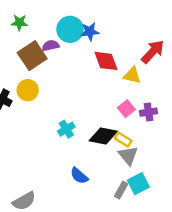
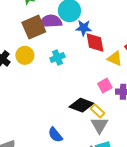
blue star: (90, 32) -> (84, 28), moved
purple semicircle: (50, 46) -> (51, 21), size x1.5
cyan cross: (66, 129) -> (57, 58), moved

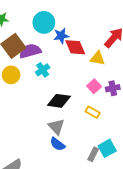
purple semicircle: (51, 21) -> (30, 51), moved
black diamond: (81, 105) -> (59, 101), moved
gray triangle: (99, 125) -> (56, 127), moved

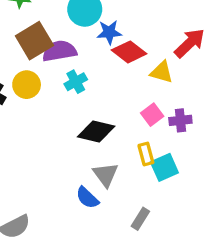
red diamond: (75, 47) -> (129, 52), turned -35
yellow rectangle: (93, 112) -> (146, 154), turned 40
gray triangle: (56, 127) -> (106, 175), moved
cyan square: (107, 148) -> (164, 167), moved

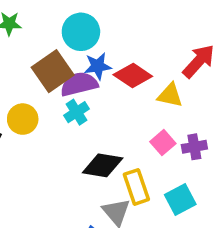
blue star: (109, 32) -> (98, 66), moved
brown square: (34, 41) -> (53, 71), moved
purple semicircle: (59, 51) -> (79, 84), moved
yellow rectangle: (146, 154) -> (136, 187), moved, size x1.4

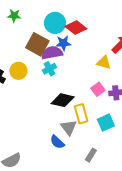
brown square: (53, 71) -> (37, 44), turned -30
red diamond: (133, 75) -> (76, 28), moved

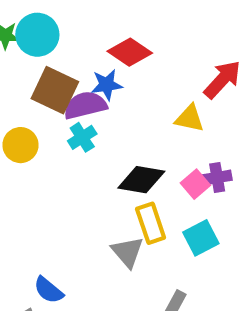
cyan circle: (55, 23) -> (37, 35), moved
pink square: (98, 89) -> (195, 184), moved
black diamond: (63, 100) -> (141, 180), moved
blue semicircle: (57, 142) -> (49, 290), moved

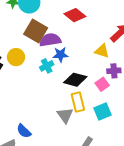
blue star: (107, 85) -> (60, 55), moved
cyan cross: (82, 137) -> (47, 66), moved
purple cross: (217, 178) -> (114, 71), moved

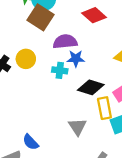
brown square: (36, 31) -> (40, 17), moved
cyan cross: (47, 66) -> (60, 70), turned 32
yellow rectangle: (78, 102) -> (104, 108), moved

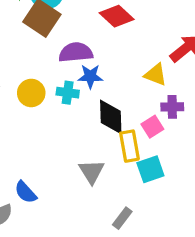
yellow circle: (26, 59) -> (31, 93), moved
black diamond: (91, 87) -> (111, 117), turned 70

